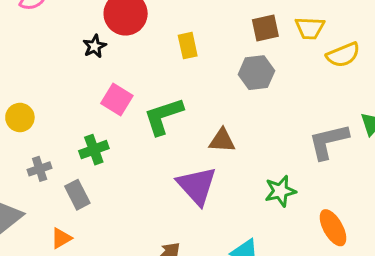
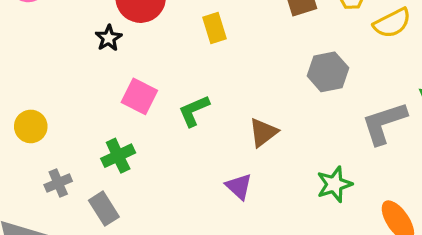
gray hexagon: (256, 73) -> (328, 72), moved
green L-shape: (163, 116) -> (194, 111), size x0.7
brown triangle: (222, 140) -> (263, 132), turned -36
purple triangle: (197, 186) -> (239, 186), size x0.6

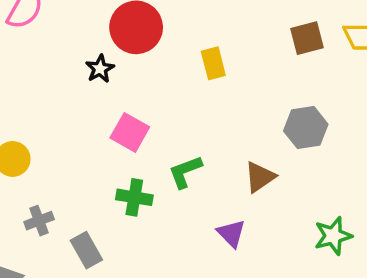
gray hexagon: (328, 72) -> (306, 128), moved
green L-shape: (194, 111) -> (185, 172), moved
green cross: (118, 156) -> (134, 197), moved, turned 32

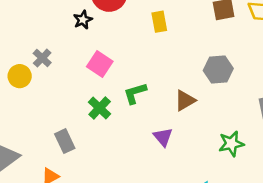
green cross: (134, 197) -> (100, 108), turned 30
gray cross: (39, 221) -> (42, 58), moved, turned -30

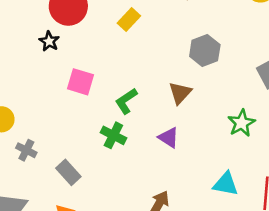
yellow rectangle: (159, 22) -> (129, 19), turned 70
gray cross: (42, 58) -> (26, 150), moved
green cross: (100, 108) -> (113, 135), moved

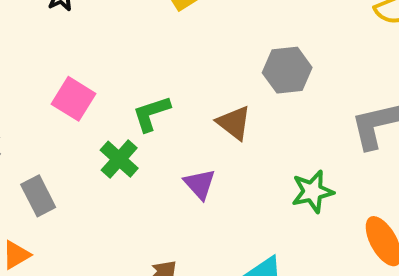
pink square: (81, 82) -> (73, 99), moved
brown triangle: (180, 93) -> (234, 123), turned -50

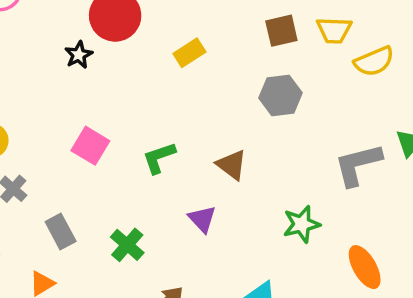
gray hexagon: (287, 70) -> (281, 95), moved
green cross: (119, 159) -> (127, 245), moved

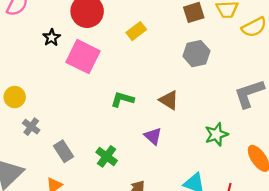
black star: (79, 55) -> (52, 38), moved
pink square: (90, 146) -> (83, 57), moved, size x1.4
green L-shape: (159, 158) -> (122, 99), turned 40

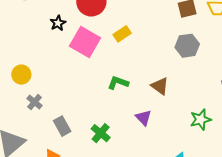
yellow rectangle: (136, 31) -> (122, 34), moved

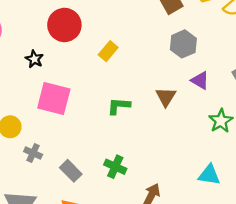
pink square: (85, 42) -> (54, 99), moved
brown triangle: (160, 86) -> (166, 97), turned 42
purple triangle: (143, 118) -> (200, 80), moved

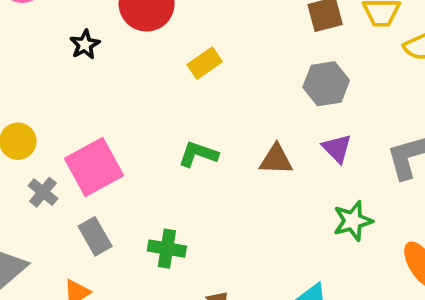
brown triangle: (166, 97) -> (276, 160), turned 45
pink square: (54, 99) -> (94, 167), moved, turned 32
green cross: (115, 167) -> (167, 249), turned -30

